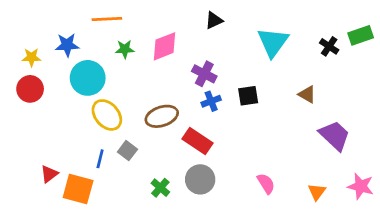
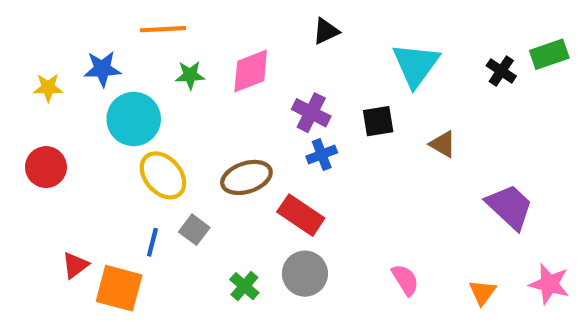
red circle: (30, 89) -> (46, 167), moved
brown triangle: (307, 94) -> (443, 144), moved
black square: (248, 96) -> (378, 121), moved

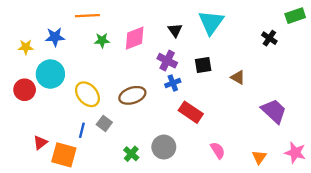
black triangle: (326, 31) -> (175, 30), moved, turned -40
green rectangle: (549, 54) -> (295, 16), moved
cyan triangle: (416, 65) -> (211, 22), moved
cyan circle: (134, 119) -> (50, 74), moved
red rectangle: (301, 215) -> (191, 112), moved

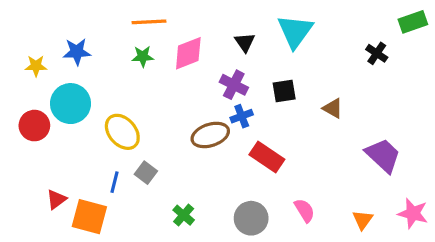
orange line: (87, 16) -> (149, 22), moved
brown ellipse: (132, 95) -> (210, 135), moved
gray circle: (164, 147) -> (251, 218), moved

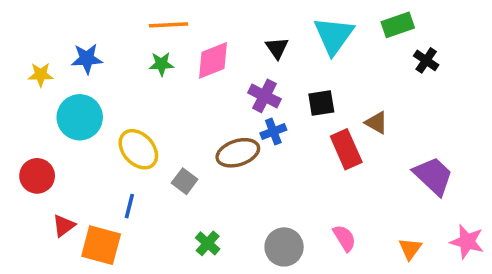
green rectangle: (413, 22) -> (398, 25), moved
red circle: (34, 126) -> (37, 176), moved
red rectangle: (267, 157) -> (346, 149), moved, turned 32
gray square: (146, 173) -> (185, 181), moved

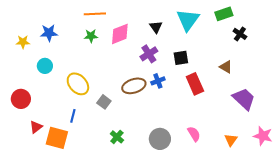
purple cross: (264, 96) -> (149, 54), turned 30
cyan circle: (80, 117) -> (45, 66), size x0.6
brown triangle: (376, 123) -> (226, 67), moved
blue cross: (273, 131) -> (158, 81), moved

